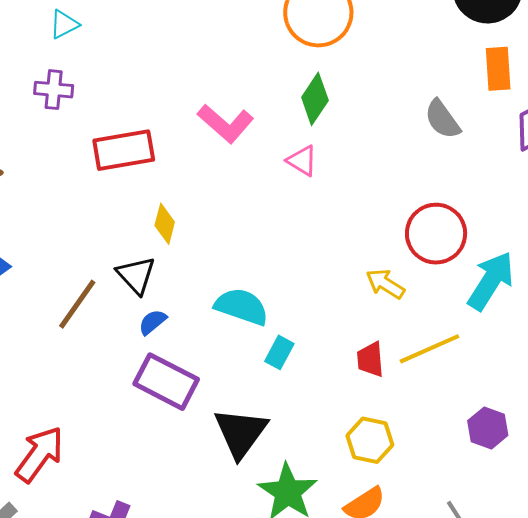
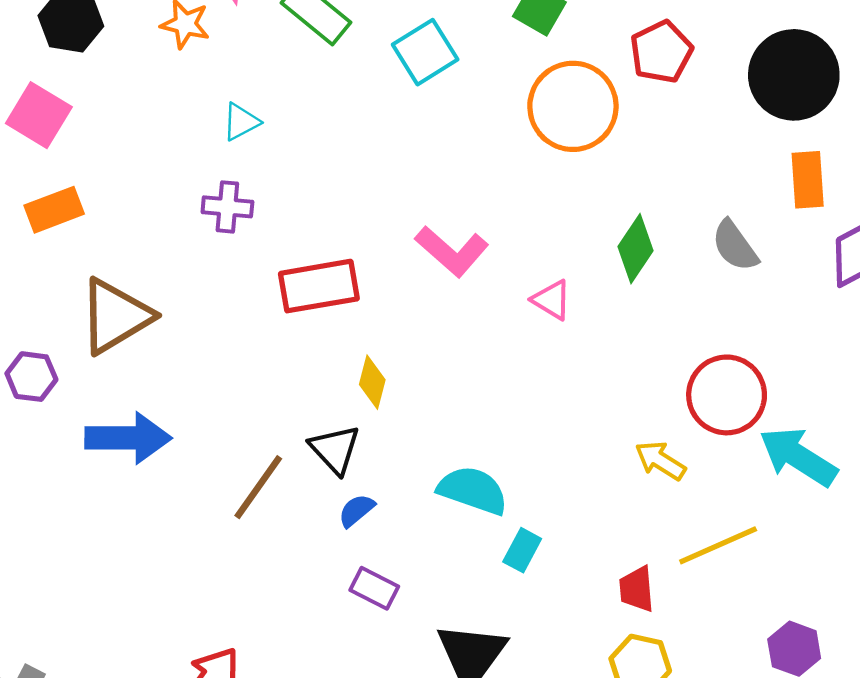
green diamond: (315, 99) -> (636, 249), moved
cyan arrow: (491, 281) -> (798, 457), turned -90
red trapezoid: (370, 359) -> (637, 589), moved
purple rectangle: (166, 382) -> (374, 588), size x0.6

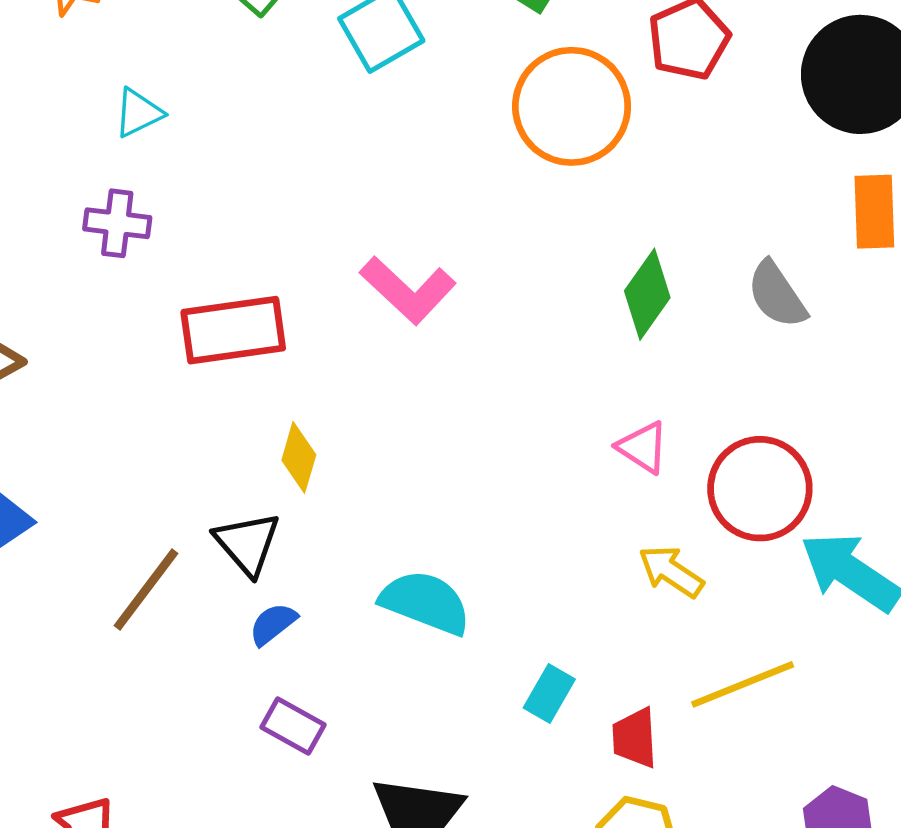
pink triangle: (552, 300) -> (643, 447), moved
cyan rectangle: (522, 550) -> (549, 693), moved

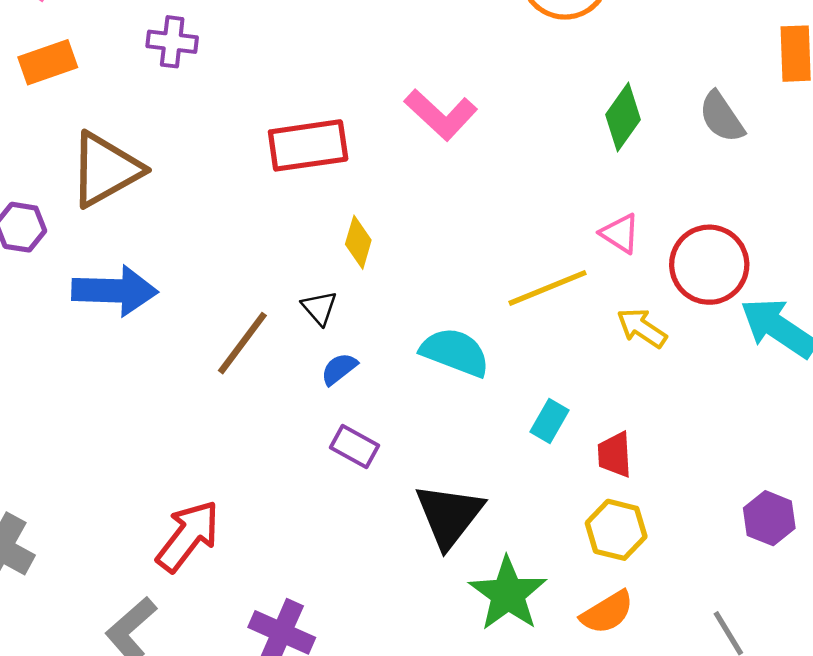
purple cross: (117, 223) -> (172, 42), moved
black triangle: (247, 543) -> (319, 308), size x0.7
yellow line: (743, 684) -> (548, 288), moved

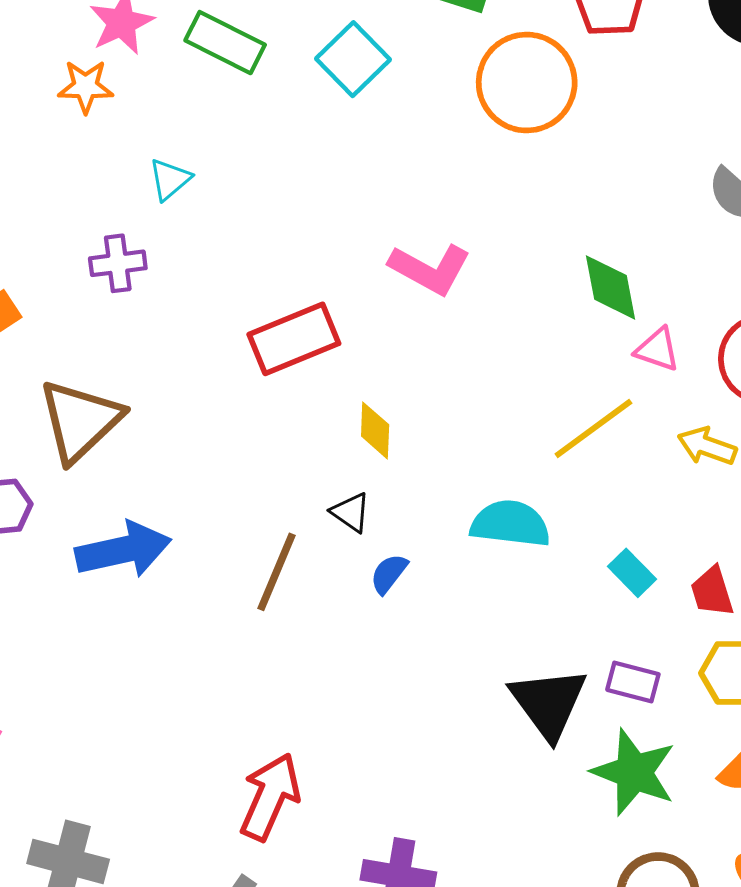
green diamond: (623, 117) -> (611, 287), moved, turned -32
cyan rectangle: (549, 421) -> (632, 573), turned -60
purple rectangle: (355, 447) -> (633, 682), moved

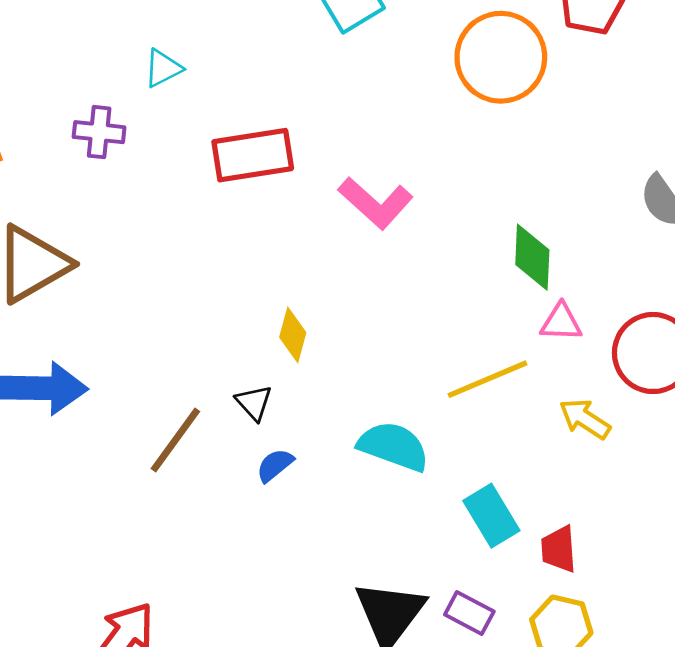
red rectangle: (294, 339) -> (253, 155), moved
pink triangle: (657, 349) -> (561, 322), turned -30
cyan rectangle: (632, 573) -> (491, 516), size x1.4

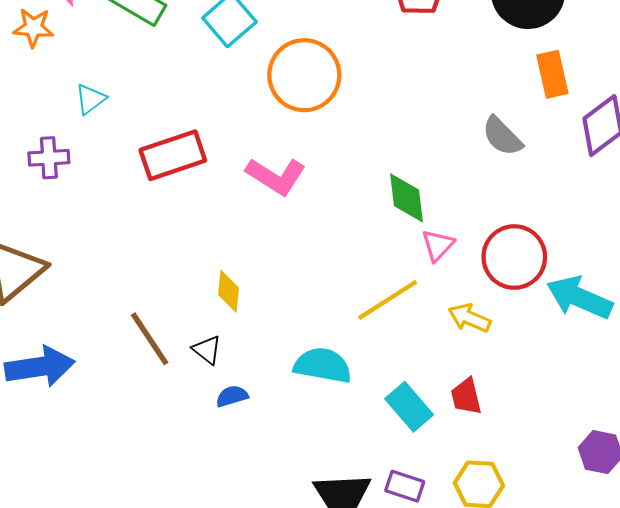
orange circle: (501, 57) -> (304, 75), moved
pink triangle: (561, 322) -> (438, 245), turned -39
brown line: (175, 440) -> (150, 339), moved, turned -60
blue semicircle: (275, 465) -> (232, 396), turned 32
red trapezoid: (559, 549) -> (466, 396), moved

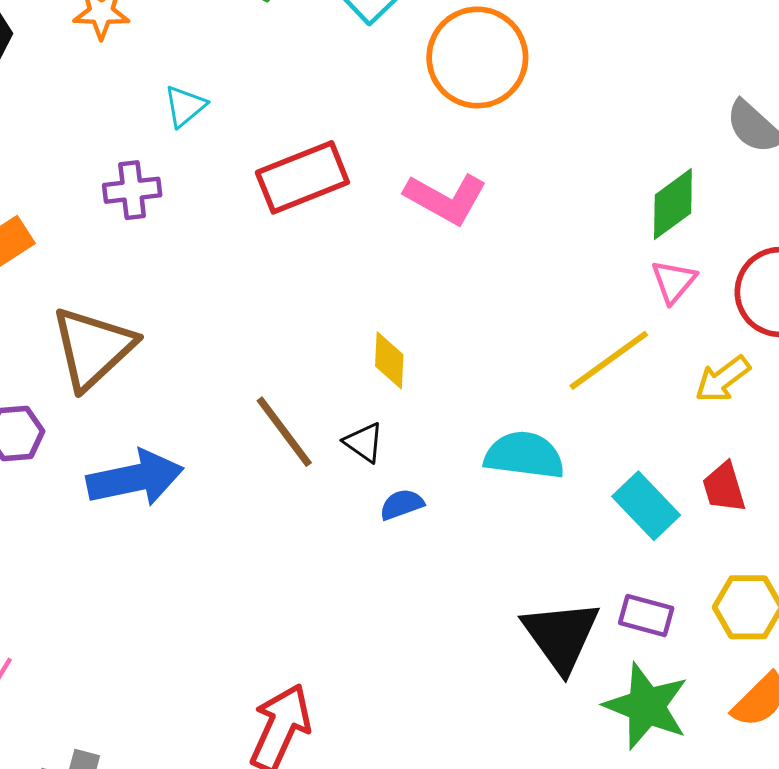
green diamond: (407, 198) -> (673, 204), moved, turned 64
yellow arrow: (469, 318) -> (723, 379), turned -57

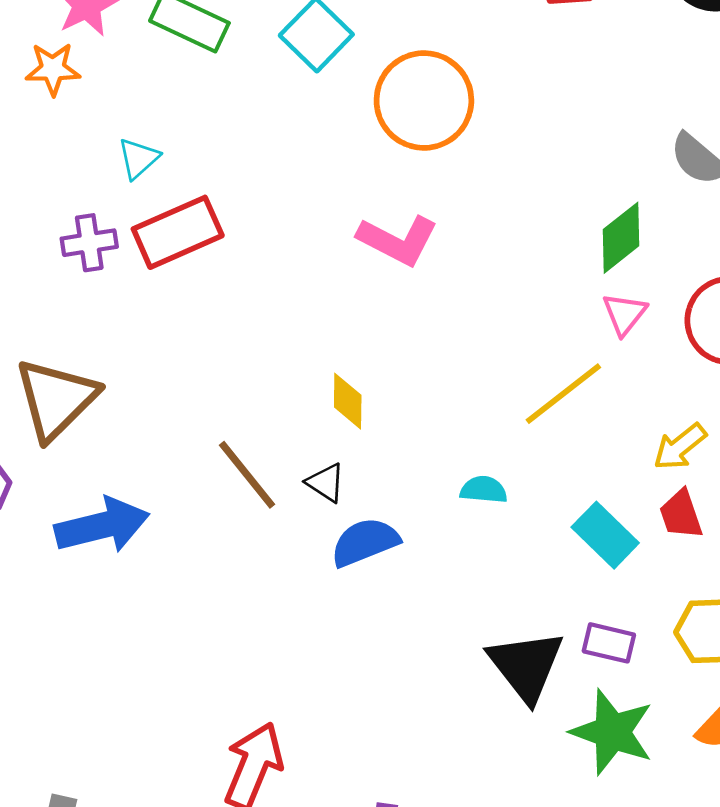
red rectangle: (302, 177) -> (178, 232), moved
yellow arrow: (723, 379) -> (680, 447), moved
cyan semicircle: (524, 455) -> (484, 490), size x0.6
blue semicircle: (402, 504) -> (365, 542), size x1.6

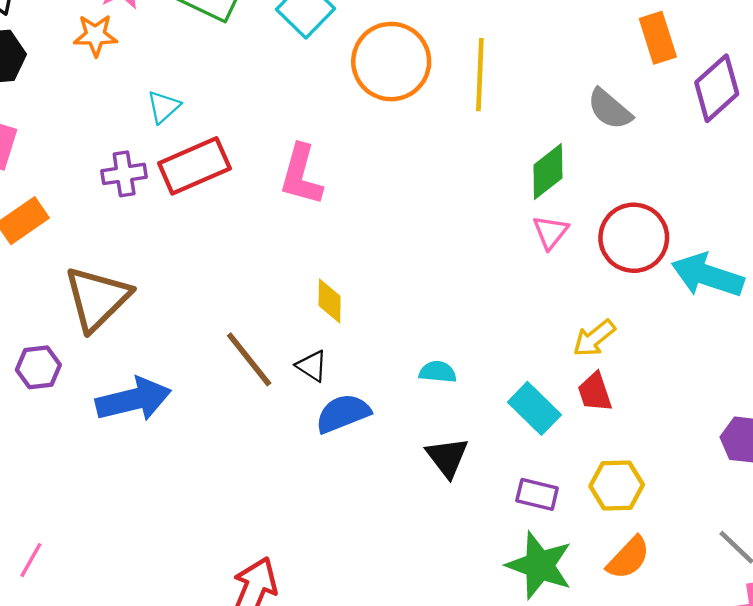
pink L-shape: (398, 240) -> (301, 175), moved, turned 78
yellow line: (563, 394) -> (480, 75), moved, turned -50
black triangle: (526, 666) -> (447, 457), moved, size x0.7

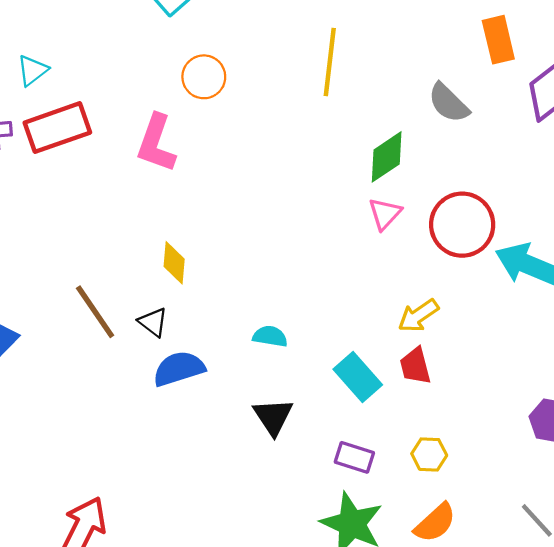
orange circle: (391, 62) -> (204, 77), moved, size x0.6
yellow hexagon: (617, 485) -> (429, 454), size x0.7

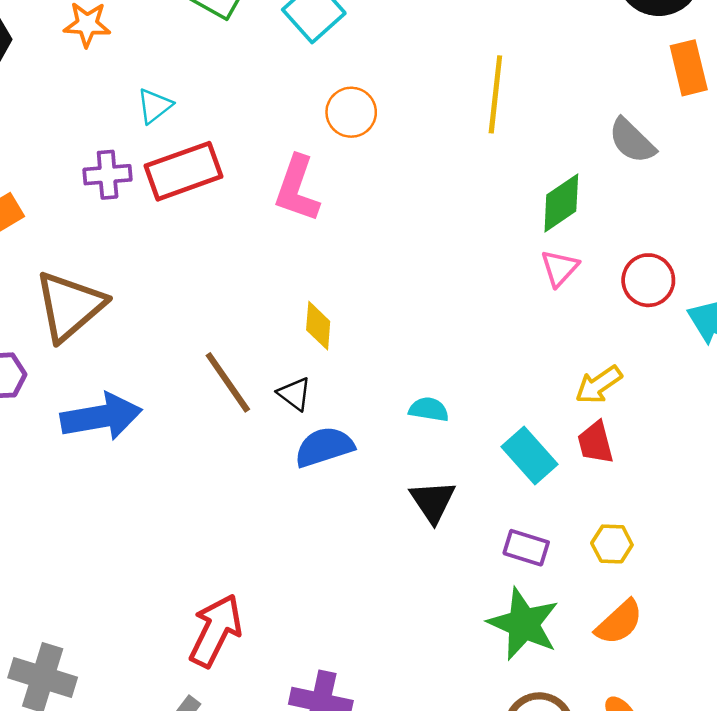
red circle: (462, 225) -> (648, 280), size x0.7

